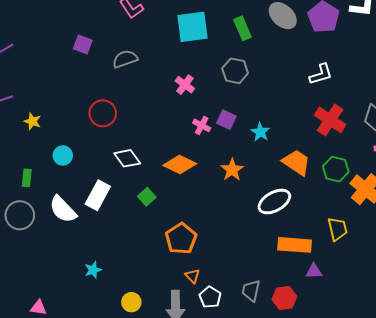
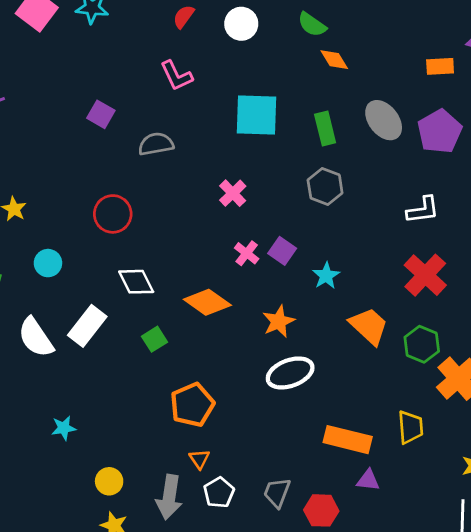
gray hexagon: (235, 71) -> (325, 187), moved
white ellipse: (274, 202) -> (290, 373), moved

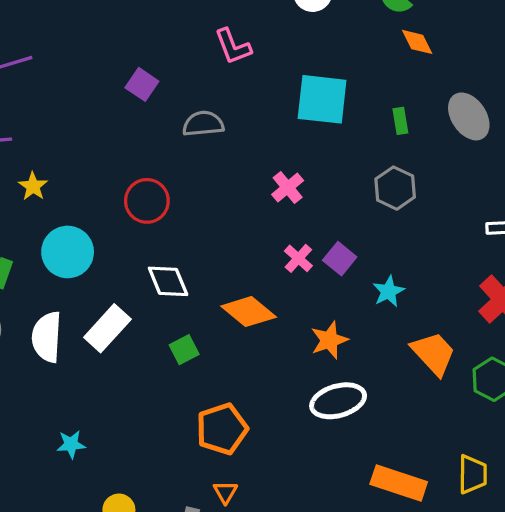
green rectangle: (325, 128) -> (400, 121), size x0.7
cyan circle: (48, 263) -> (68, 252), size x1.6
white semicircle: (36, 337) -> (47, 337), turned 33

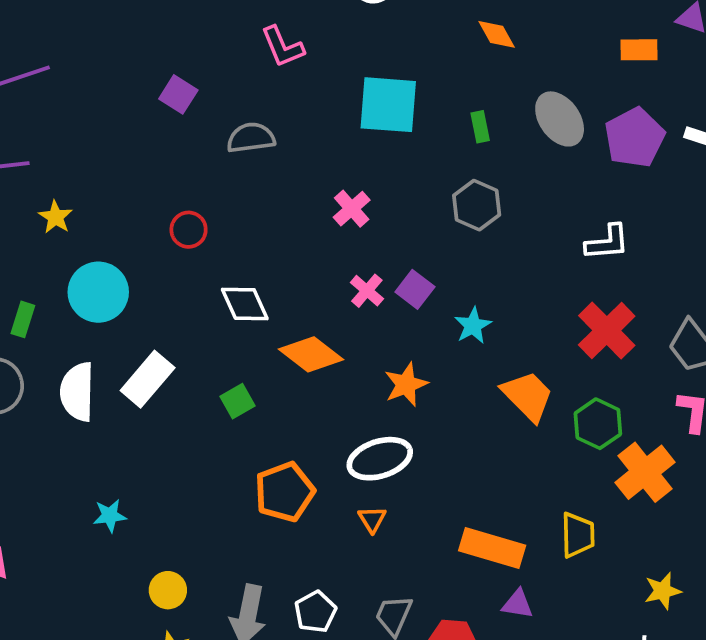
red circle: (147, 201) -> (189, 230), size x0.7
white diamond: (168, 281) -> (245, 304), moved
white ellipse: (338, 401) -> (380, 459), moved
orange triangle: (225, 492) -> (372, 519), moved

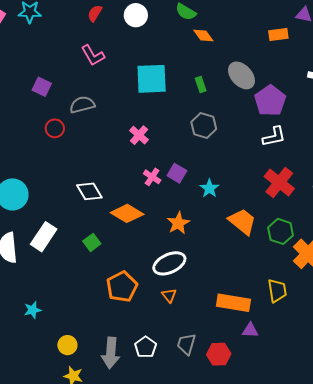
purple pentagon: (635, 138) -> (270, 101), moved
red circle: (189, 230) -> (55, 128), moved

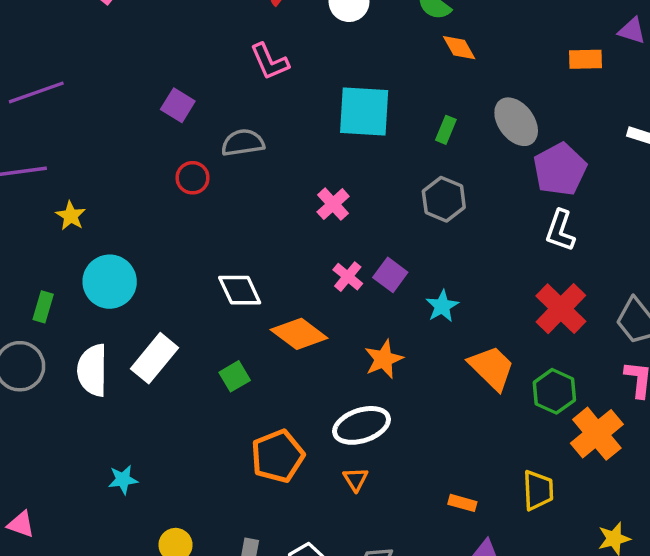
green rectangle: (201, 85) -> (446, 130), turned 35
white L-shape: (274, 137) -> (560, 230), turned 115
orange rectangle: (233, 303) -> (462, 503), size x0.5

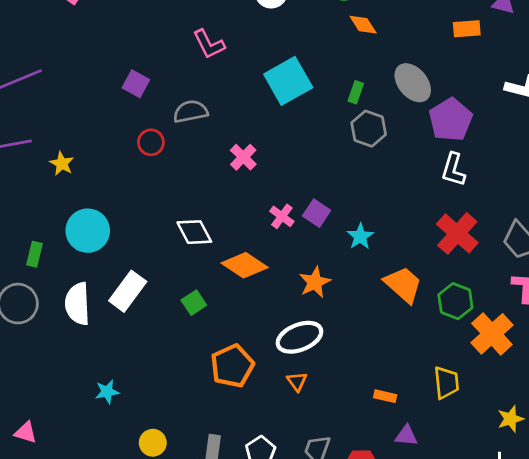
cyan square: (364, 111) -> (288, 81), turned -30
gray hexagon: (444, 199) -> (369, 129), moved
pink cross: (333, 204) -> (243, 157), moved
yellow star: (71, 216) -> (62, 164), moved

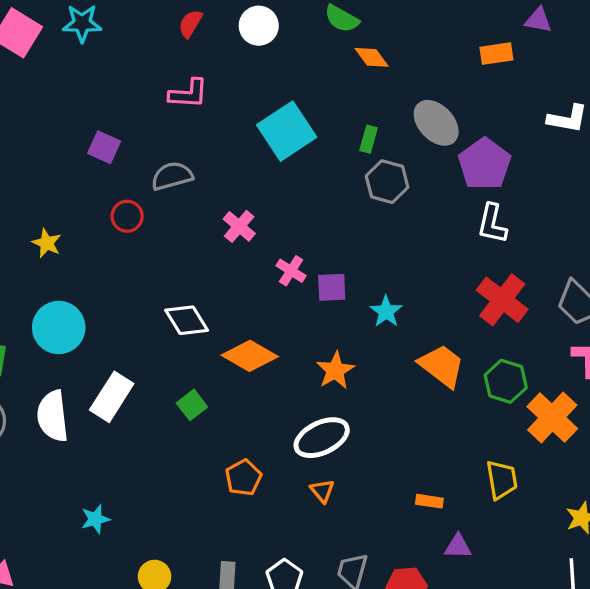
pink L-shape: (209, 44) -> (188, 94), turned -56
yellow star: (62, 164) -> (47, 243), moved
purple square: (317, 213) -> (332, 287), turned -32
pink cross: (282, 216) -> (291, 271), moved
orange pentagon: (232, 366) -> (243, 478), size x0.7

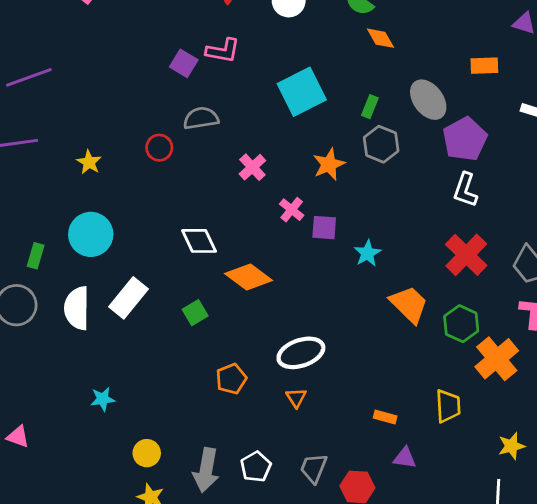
orange rectangle: (496, 54) -> (484, 66), moved
purple square: (104, 147) -> (184, 63), moved
orange star: (335, 370) -> (329, 164), moved

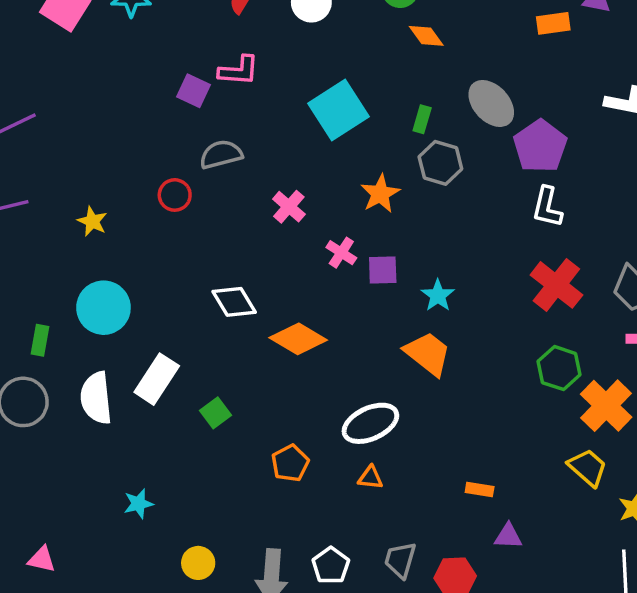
orange rectangle: (484, 66) -> (553, 23), moved
orange trapezoid: (409, 304) -> (428, 354), moved
green square: (195, 313) -> (216, 413), moved
orange triangle: (296, 398) -> (370, 478), turned -45
yellow trapezoid: (448, 406) -> (588, 467), moved, turned -40

